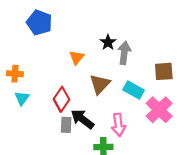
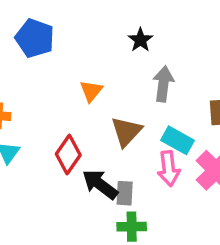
black star: (108, 42) -> (140, 40), moved
gray rectangle: (66, 125) -> (125, 193), moved
pink arrow: (118, 125) -> (169, 169), moved

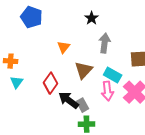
gray rectangle: (125, 193) -> (83, 105), turned -32

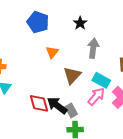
blue pentagon: (32, 17) -> (38, 22), moved
red diamond: (51, 83) -> (39, 103), moved, turned -50
pink arrow: (108, 91) -> (96, 96), turned -132

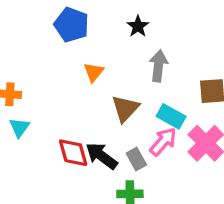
gray rectangle: (71, 110) -> (136, 159), moved

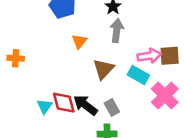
gray arrow: (158, 66) -> (117, 31), moved
cyan triangle: (19, 127) -> (45, 106), moved
pink arrow: (163, 142) -> (149, 56), moved, turned 40

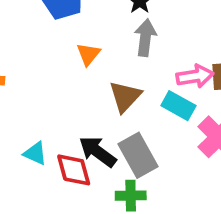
red diamond: (64, 103) -> (74, 170), moved
cyan triangle: (45, 106) -> (35, 153), turned -42
gray rectangle: (112, 108) -> (138, 155), size x1.6

